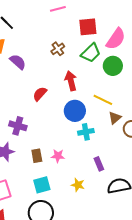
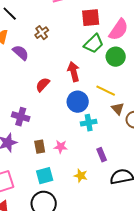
brown cross: (58, 49) -> (42, 33), moved
brown triangle: (115, 118) -> (118, 109), turned -32

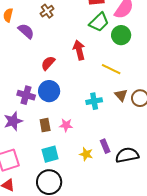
blue circle: (78, 102) -> (49, 91), moved
brown triangle: (118, 109) -> (121, 95), moved
purple rectangle: (102, 155) -> (105, 146), moved

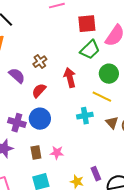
brown cross: (47, 11) -> (40, 62), moved
purple semicircle: (26, 31) -> (17, 76), moved
green circle: (121, 35) -> (109, 74), moved
cyan cross: (94, 101) -> (85, 116), moved

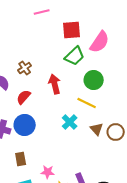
cyan cross: (85, 116) -> (70, 122), turned -35
pink star: (57, 153) -> (48, 172), moved

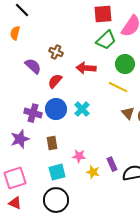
brown cross: (25, 68) -> (56, 52), turned -32
red arrow: (55, 84) -> (86, 68), turned -72
cyan cross: (70, 122) -> (82, 109), moved

